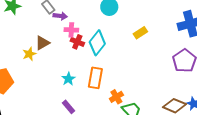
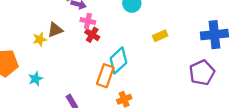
cyan diamond: (97, 43) -> (118, 60), moved
cyan star: (68, 79) -> (36, 79), moved

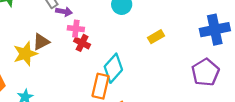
yellow star: (40, 39) -> (25, 54), size x1.5

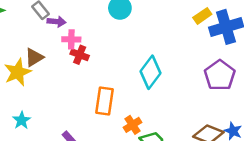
yellow rectangle: (156, 37) -> (202, 16), moved
cyan diamond: (113, 68) -> (151, 72), moved

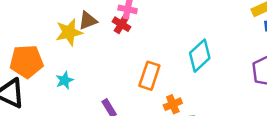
red cross: (80, 55) -> (121, 24), moved

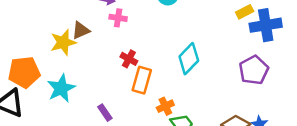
red cross: (121, 24) -> (129, 59), moved
cyan star: (64, 80) -> (61, 88), size x1.6

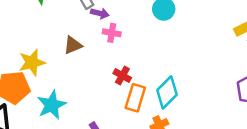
yellow star: (63, 42) -> (32, 62), moved
cyan diamond: (189, 59) -> (167, 92), moved

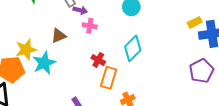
cyan diamond: (167, 92) -> (133, 48), moved
cyan star: (52, 105) -> (44, 63), moved

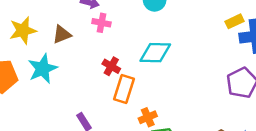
cyan diamond: (133, 48) -> (155, 53), turned 45
yellow star: (26, 50) -> (23, 30), moved

